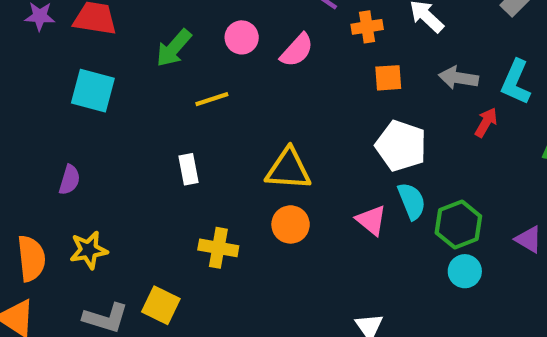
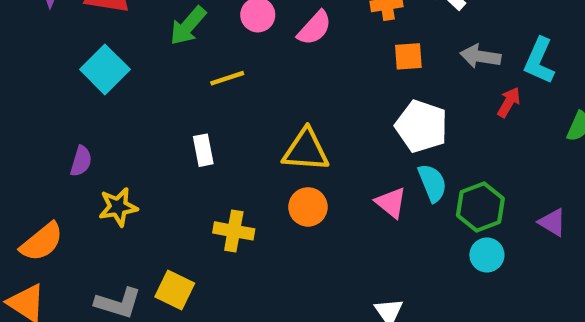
cyan square: (93, 91) -> (105, 69), turned 30
yellow star: (89, 250) -> (118, 207), moved
orange semicircle: (31, 258) -> (42, 242), turned 57

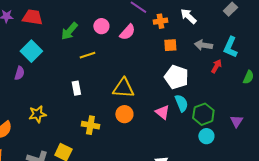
purple semicircle: (81, 161) -> (19, 73), moved
purple triangle: (552, 222) -> (236, 121), turned 32

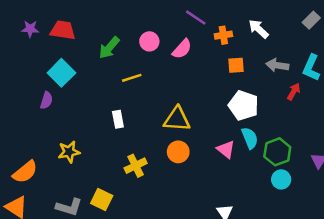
yellow cross: (90, 125) -> (136, 166), turned -36

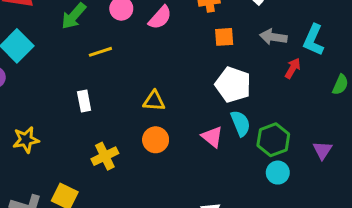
yellow triangle: (177, 119) -> (154, 101), size x0.7

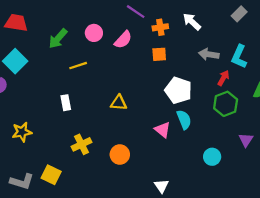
orange square: (224, 37) -> (159, 54), moved
orange circle: (156, 140) -> (120, 154), moved
green hexagon: (273, 140) -> (226, 104), moved

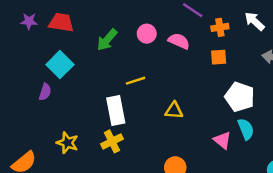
pink semicircle: (123, 40) -> (179, 41), turned -108
yellow line: (78, 66) -> (136, 81), moved
white rectangle: (66, 103) -> (116, 110), size x1.6
yellow star: (22, 132) -> (67, 143), turned 30
yellow cross: (82, 144) -> (112, 141), moved

